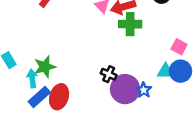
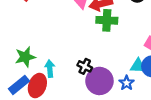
cyan arrow: (32, 78) -> (50, 69), moved
blue star: (144, 90) -> (127, 83), moved

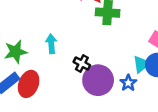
cyan triangle: (138, 66) -> (141, 64), turned -42
cyan arrow: (50, 69) -> (51, 44), moved

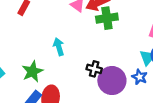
cyan arrow: (51, 44) -> (59, 47), moved

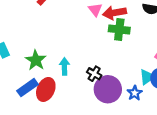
cyan arrow: (59, 47) -> (64, 66), moved
green star: (32, 72) -> (36, 60), turned -30

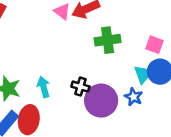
green cross: (119, 30) -> (108, 40), moved

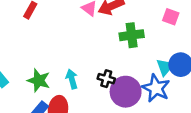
pink square: (155, 45) -> (171, 17), moved
blue star: (134, 97) -> (156, 88), size x1.6

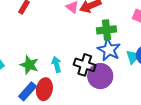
black cross: (106, 79) -> (85, 65), size x1.5
blue star: (156, 88) -> (109, 50), moved

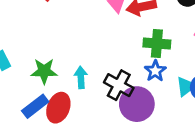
blue star: (109, 50) -> (155, 71), size x0.7
green star: (29, 65) -> (44, 71), turned -30

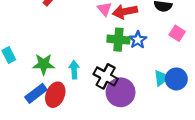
green cross: (157, 44) -> (118, 40), moved
blue star: (155, 71) -> (138, 40), moved

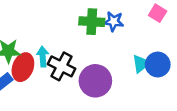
blue star: (138, 40) -> (114, 21), turned -30
black cross: (106, 76) -> (61, 66), moved
red ellipse: (55, 95) -> (23, 67), moved

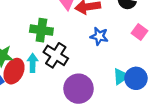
green cross: (92, 22) -> (41, 30), moved
black cross: (61, 66) -> (56, 55), moved

